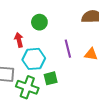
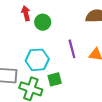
red arrow: (19, 40) -> (26, 13), moved

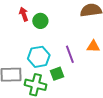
purple line: (72, 49) -> (70, 54), moved

